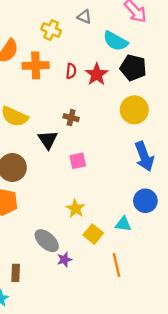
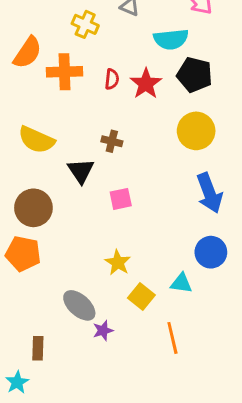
cyan semicircle: (115, 41) -> (171, 39), turned -35

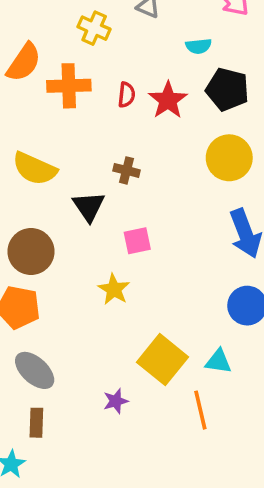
cyan semicircle: (171, 39) -> (199, 46), size x0.6
yellow star: (118, 263) -> (114, 289), moved
cyan triangle: (181, 283) -> (218, 361), moved
yellow square: (141, 297) -> (163, 360), size x1.5
gray ellipse: (79, 305) -> (35, 370), moved

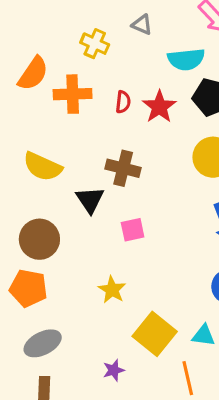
cyan semicircle: (199, 46) -> (186, 59), size x1.6
brown cross: (126, 170) -> (123, 168), size x1.5
yellow star: (114, 289) -> (112, 290), moved
gray ellipse: (35, 370) -> (43, 343), turned -69

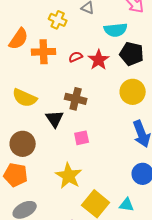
red semicircle: (123, 102) -> (76, 57), turned -120
yellow star: (112, 290) -> (69, 176), size x1.5

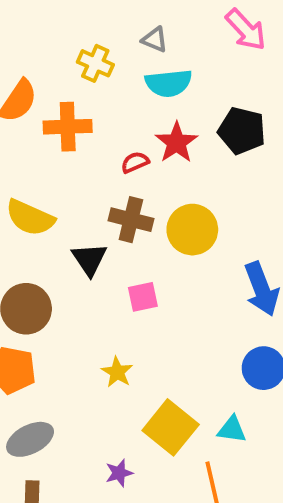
cyan semicircle: (116, 30) -> (169, 83), moved
red semicircle: (76, 57) -> (135, 162), moved
yellow circle: (133, 92) -> (192, 230), moved
yellow star: (69, 176) -> (117, 372), size x0.6

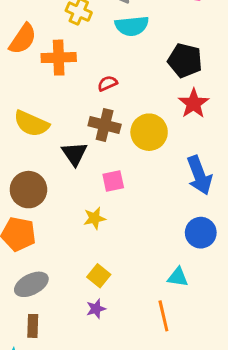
red star: (176, 142) -> (194, 103), moved
yellow star: (117, 372) -> (95, 218), moved, turned 30
yellow square: (171, 427) -> (99, 276), moved, size x0.6

